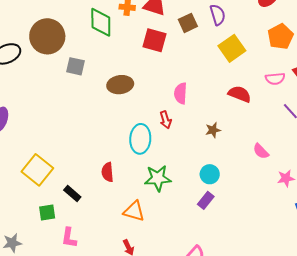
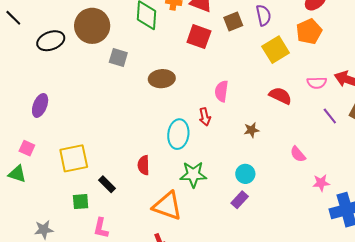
orange pentagon: (280, 36) -> (309, 31), moved
yellow square: (37, 170) -> (74, 158), turned 36
orange triangle: (134, 211) -> (167, 206), size x1.4

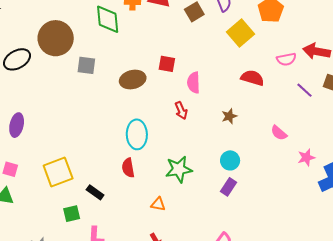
red square: (199, 37) -> (167, 64), moved, size x0.7
cyan ellipse: (178, 134) -> (137, 134), moved
orange triangle: (167, 206) -> (158, 204), size x0.5

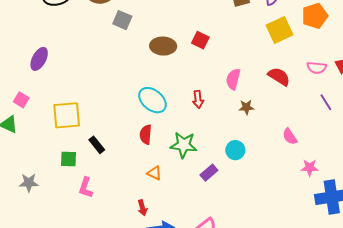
pink semicircle: (194, 83) -> (233, 79), moved
red arrow: (181, 110) -> (198, 99), moved
cyan ellipse: (137, 134) -> (152, 100), turned -64
red semicircle: (128, 168) -> (146, 134), moved
purple rectangle: (228, 187) -> (209, 173), moved

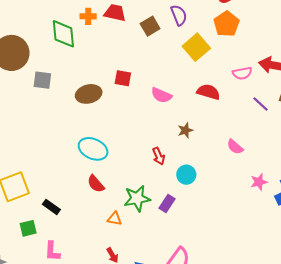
pink semicircle: (233, 79) -> (161, 95), moved, turned -65
red arrow: (198, 99) -> (159, 156), moved
red semicircle: (146, 134) -> (96, 184), turned -30
green star: (184, 145) -> (137, 198), moved
pink star: (310, 168) -> (259, 182), moved

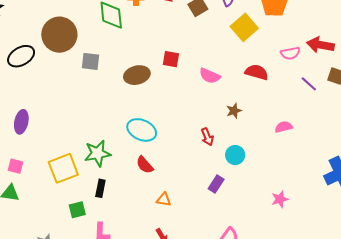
pink semicircle: (235, 147) -> (284, 127), turned 126
pink star: (259, 182) -> (280, 199), moved
green star: (137, 198) -> (98, 153), moved
black rectangle: (51, 207) -> (100, 188), turned 66

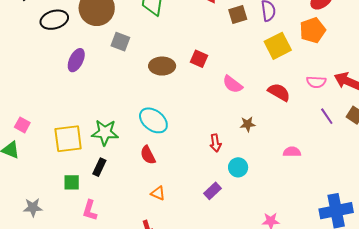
purple ellipse: (21, 122) -> (76, 60), moved

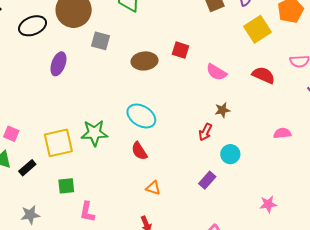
brown star: (248, 124) -> (222, 110), moved
red arrow: (215, 143) -> (205, 132), turned 42
black rectangle: (99, 167) -> (27, 168), moved, turned 30

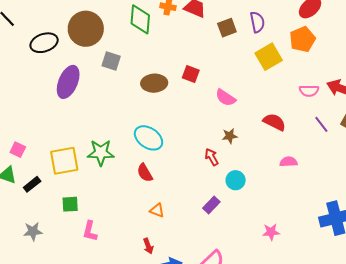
purple ellipse: (58, 64) -> (68, 82), size x1.4
red semicircle: (263, 75) -> (274, 122), moved
red arrow: (205, 132) -> (212, 157), turned 120

